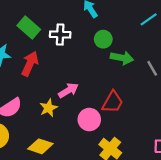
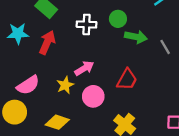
white cross: (60, 35) -> (87, 24), moved
pink circle: (89, 120) -> (93, 96), moved

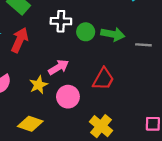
green circle: (118, 19) -> (86, 32), moved
gray line: (165, 47) -> (143, 45), turned -56

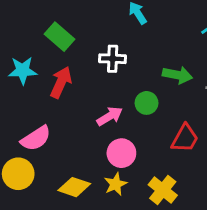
green circle: (86, 32) -> (147, 103), moved
red trapezoid: (103, 79) -> (185, 138), moved
yellow star: (38, 85) -> (116, 184), moved

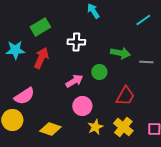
green rectangle: (59, 37) -> (40, 27), turned -72
yellow star: (116, 184) -> (95, 127), moved
yellow cross: (163, 190) -> (123, 127), moved

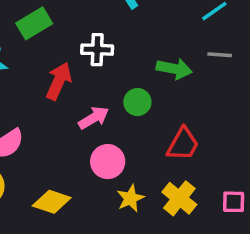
red arrow: (41, 58) -> (59, 81), moved
gray line: (146, 62) -> (220, 55), moved

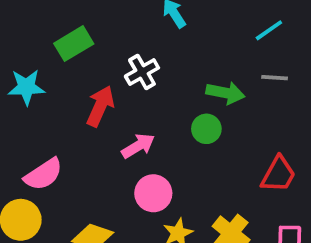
white cross: (97, 50) -> (142, 72), turned -32
green circle: (137, 102) -> (206, 129), moved
red trapezoid: (183, 144) -> (278, 174), moved

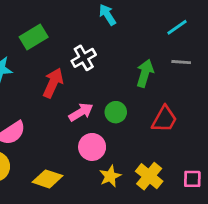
green arrow: (225, 93) -> (145, 73), turned -84
green circle: (206, 129) -> (116, 112), moved
red trapezoid: (278, 174) -> (164, 119), moved

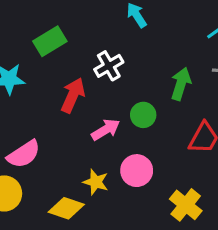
green circle: (116, 112) -> (143, 115), moved
pink circle: (92, 147) -> (137, 171), moved
yellow star: (110, 176) -> (96, 182), moved, turned -30

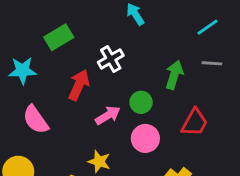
pink semicircle: (24, 154) -> (36, 120), moved, turned 88
pink circle: (137, 171) -> (145, 138), moved

